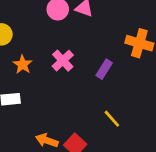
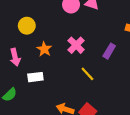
yellow line: (112, 119) -> (87, 74), moved

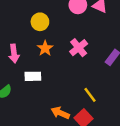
yellow circle: (27, 26) -> (40, 22), moved
yellow line: (87, 74) -> (90, 95), moved

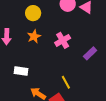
white rectangle: (33, 76) -> (21, 71), moved

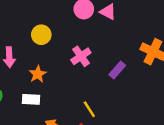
yellow circle: (33, 13) -> (41, 35), moved
orange star: (34, 36) -> (38, 74), moved

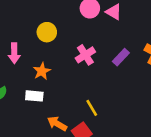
purple rectangle: (117, 70) -> (121, 57), moved

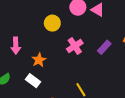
yellow circle: (47, 32) -> (52, 23), moved
white rectangle: (34, 96) -> (33, 81), turned 32

